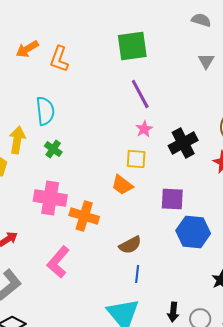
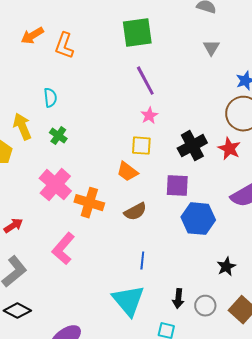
cyan semicircle: (45, 111) -> (50, 98), size x0.7
yellow arrow: (17, 140) -> (22, 127), turned -32
black cross: (183, 143) -> (192, 146), moved
pink cross: (50, 198) -> (55, 185), turned 32
brown semicircle: (130, 245) -> (135, 212), moved

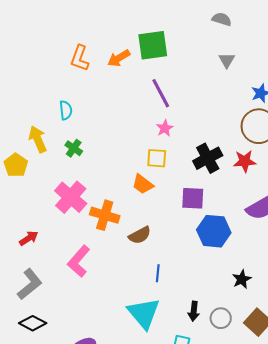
orange arrow: (32, 36) -> (119, 58), moved
red star: (229, 149) -> (245, 161), turned -30
brown semicircle: (135, 212) -> (140, 235), moved

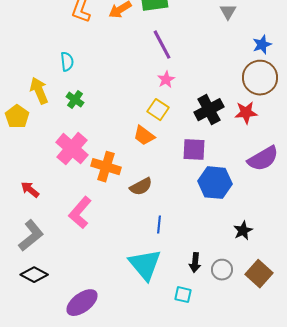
yellow square: (157, 158) -> (158, 110), turned 30
red arrow: (29, 238) -> (30, 190), turned -108

